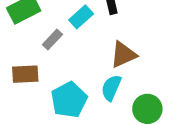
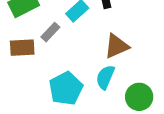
brown rectangle: (25, 74) -> (22, 48), moved

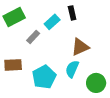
brown rectangle: (22, 48) -> (13, 65), moved

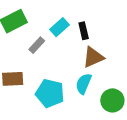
black rectangle: (72, 13) -> (84, 31), moved
cyan pentagon: (44, 77) -> (50, 93), turned -30

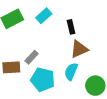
cyan rectangle: (60, 27) -> (44, 16), moved
gray rectangle: (37, 45) -> (32, 57), moved

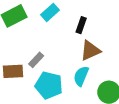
black rectangle: (71, 27) -> (81, 25), turned 32

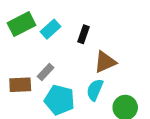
cyan rectangle: (50, 12) -> (51, 29), moved
black rectangle: (81, 25) -> (83, 34), moved

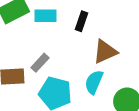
cyan rectangle: (51, 29) -> (46, 16), turned 42

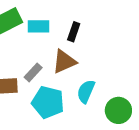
brown triangle: (105, 52) -> (64, 62), moved

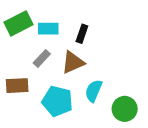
gray rectangle: (33, 72) -> (42, 58), moved

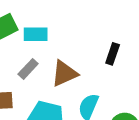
black rectangle: (82, 34) -> (113, 54), moved

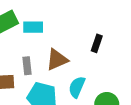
gray rectangle: (28, 69) -> (27, 66), moved, turned -49

